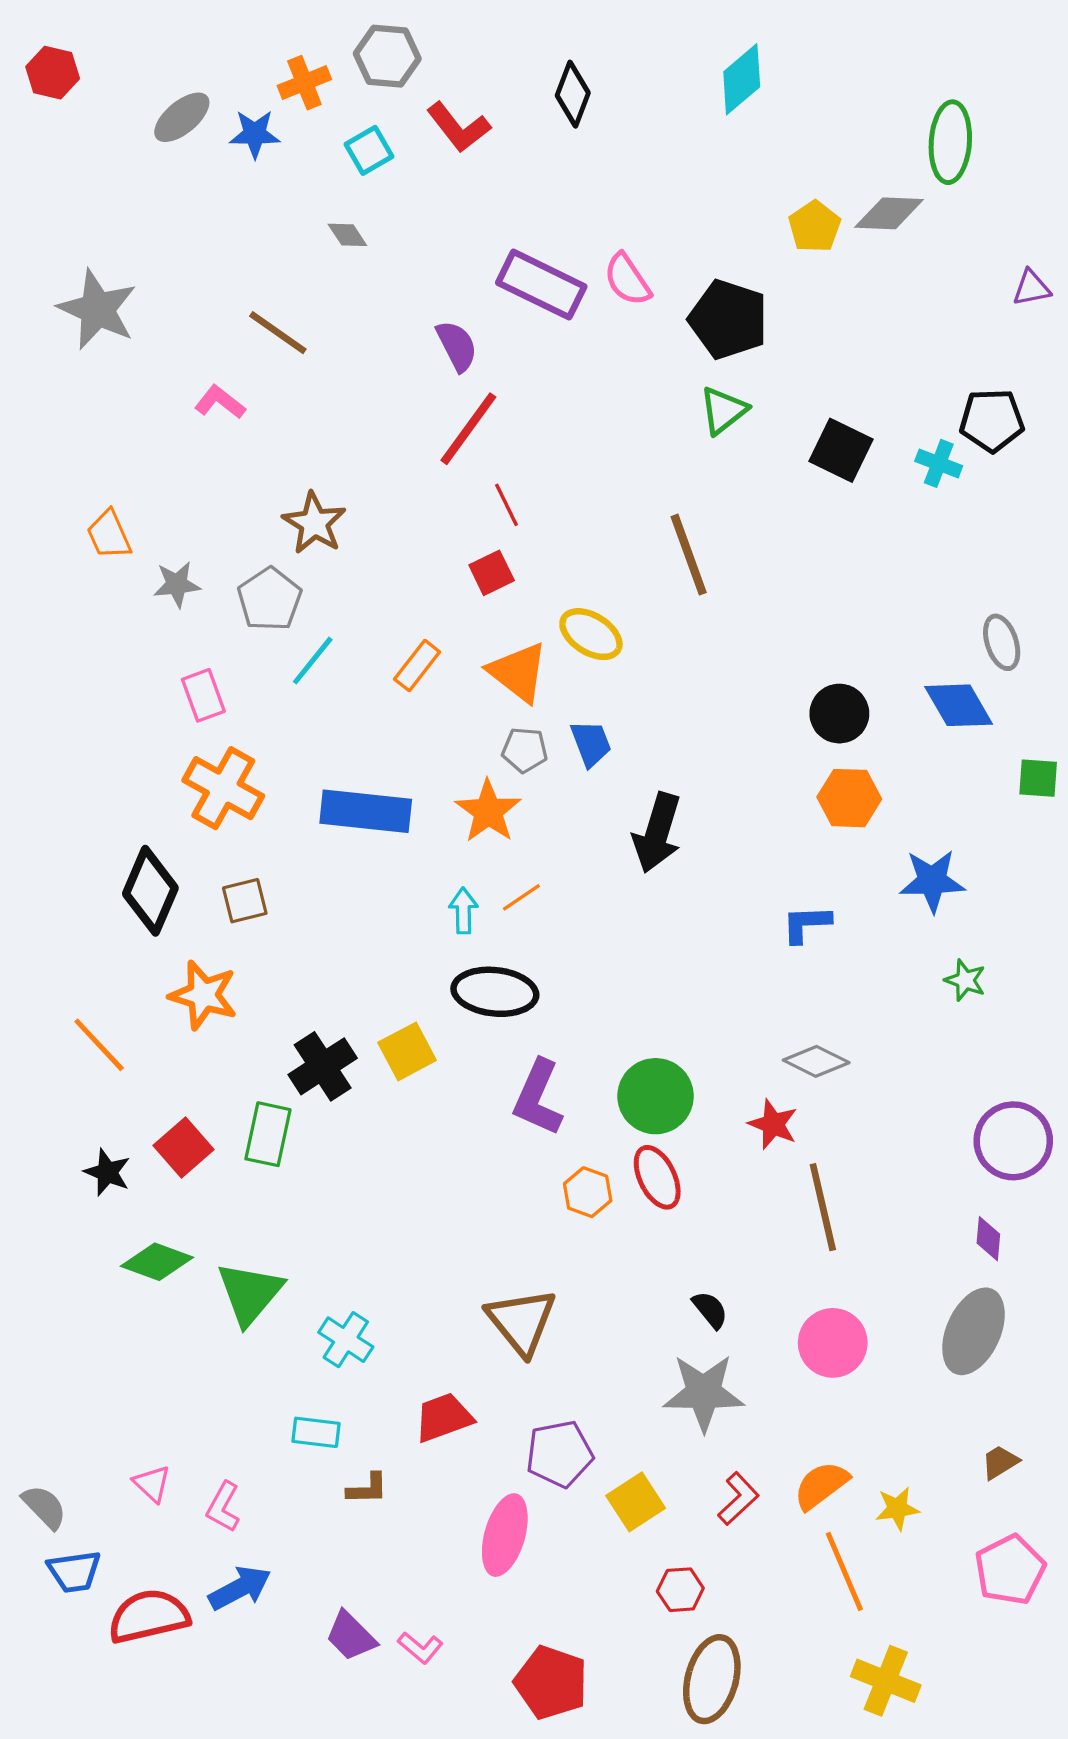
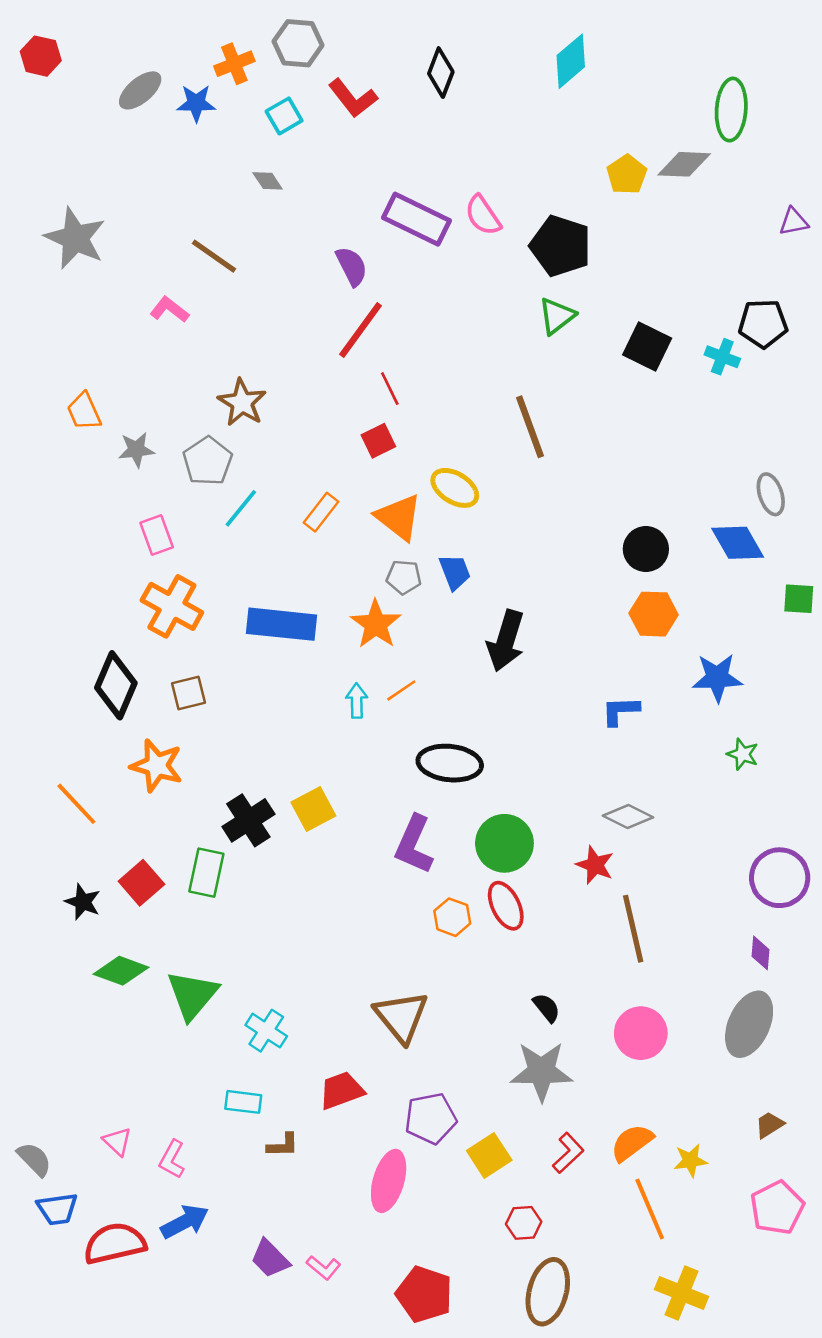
black ellipse: (495, 992) -> (450, 763), moved

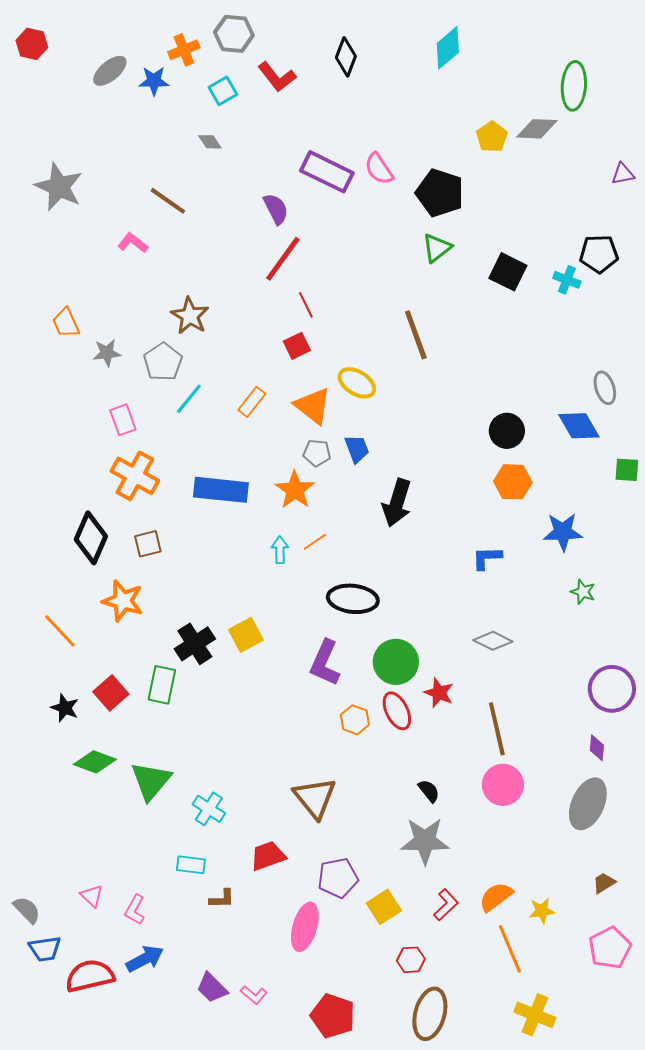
red star: (595, 865) -> (439, 693), moved
pink circle: (641, 1033) -> (503, 785), moved

